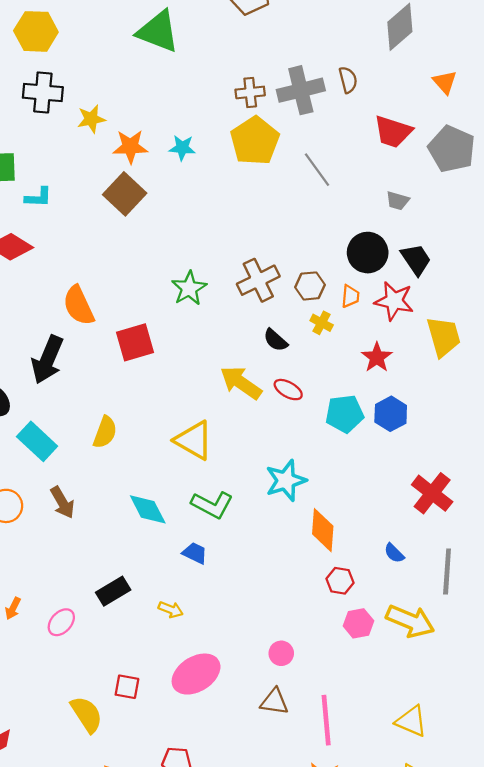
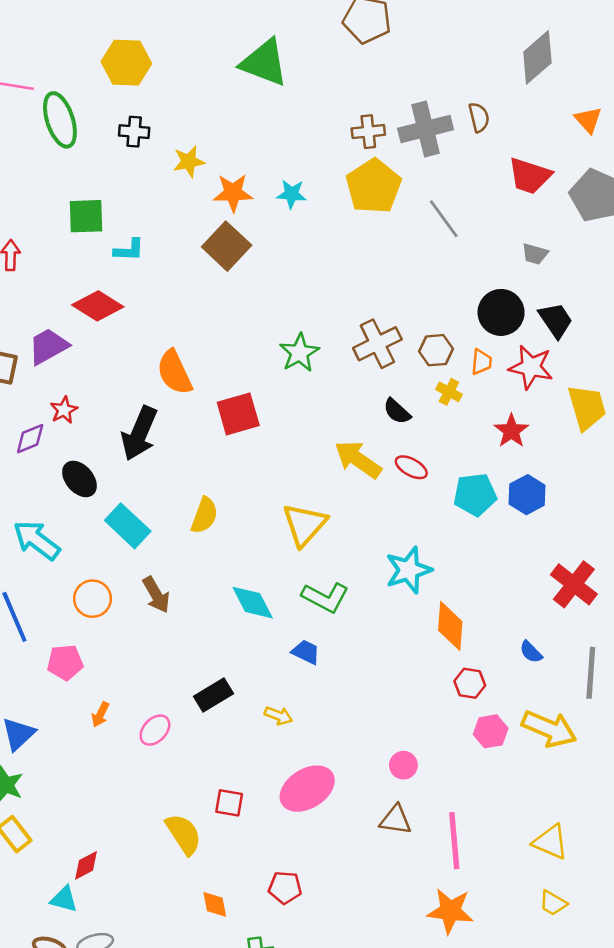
black cross: (43, 92) -> (134, 132), size x0.7
yellow triangle: (194, 440) -> (305, 525), turned 42

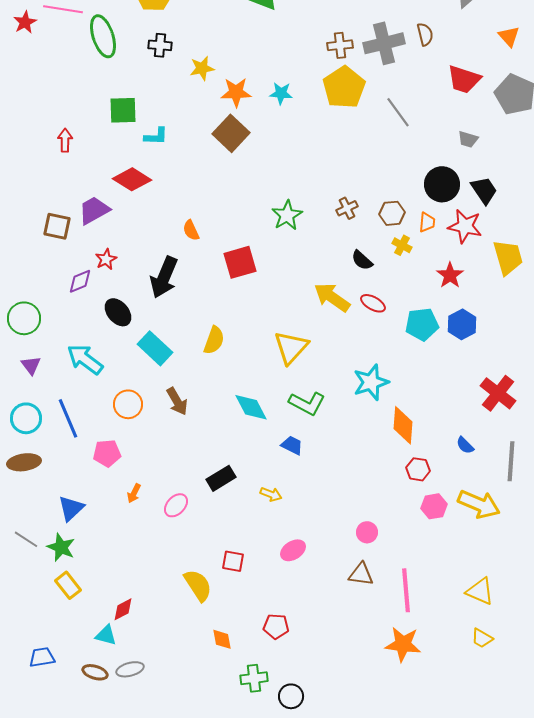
brown cross: (377, 344) -> (347, 208), size x0.6
orange semicircle: (174, 372) -> (191, 230), size x0.6
pink ellipse: (307, 789) -> (293, 550), size x0.6

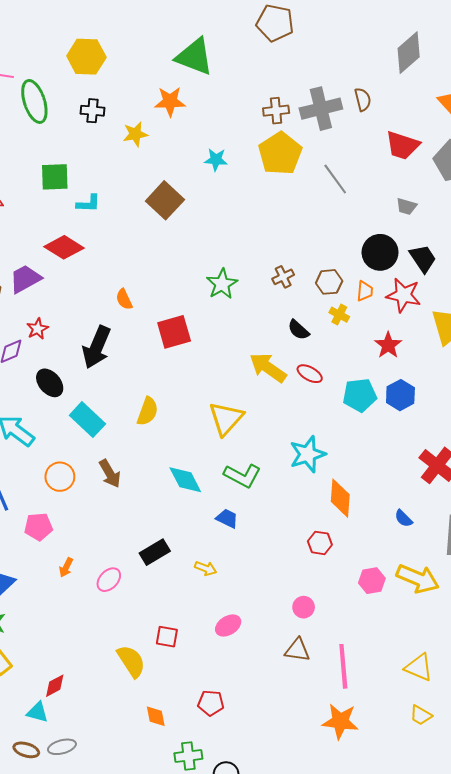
orange star: (236, 92) -> (170, 101), moved
red hexagon: (418, 469) -> (320, 543), moved

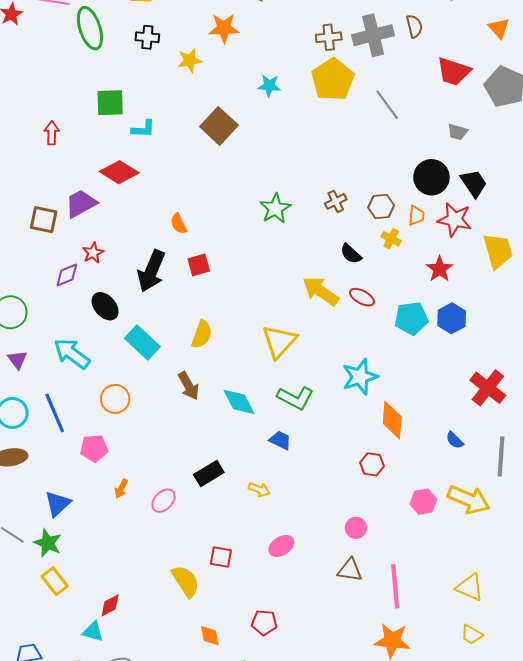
red square: (174, 332) -> (199, 265), moved, size x0.7
brown arrow: (110, 474) -> (189, 386), moved

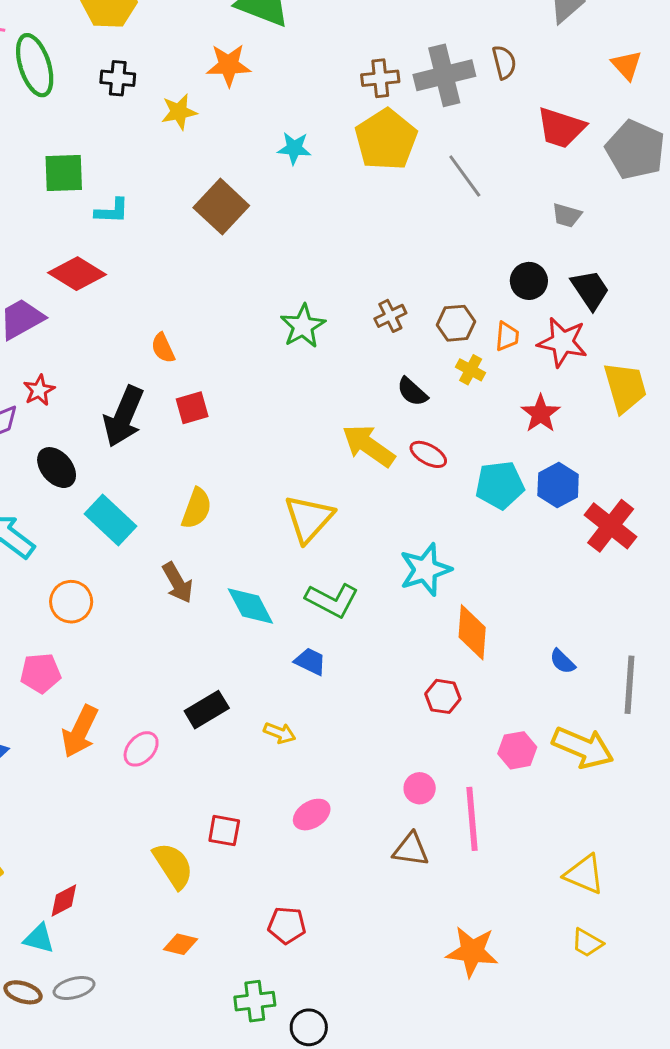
black circle: (431, 177) -> (529, 281), size x0.7
red cross: (488, 388) -> (611, 526), moved
orange arrow: (121, 489) -> (80, 731), size x1.8
pink line: (395, 586) -> (472, 819), moved
orange diamond: (210, 636) -> (180, 944), moved, turned -65

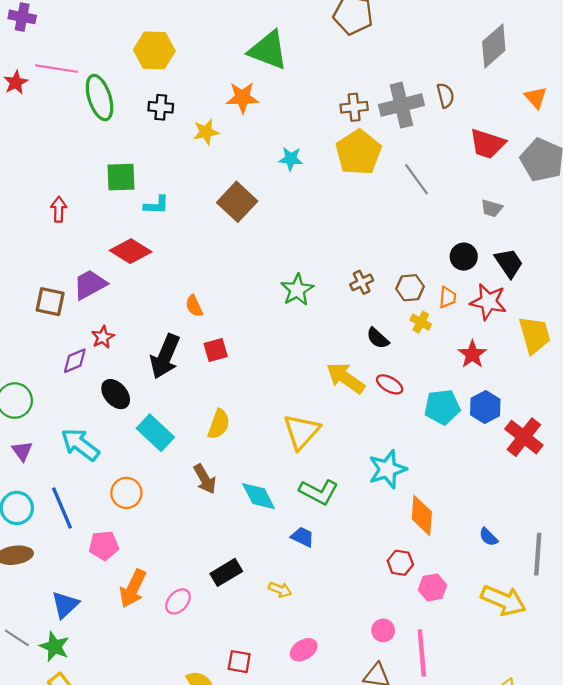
pink hexagon: (517, 750) -> (433, 587), moved

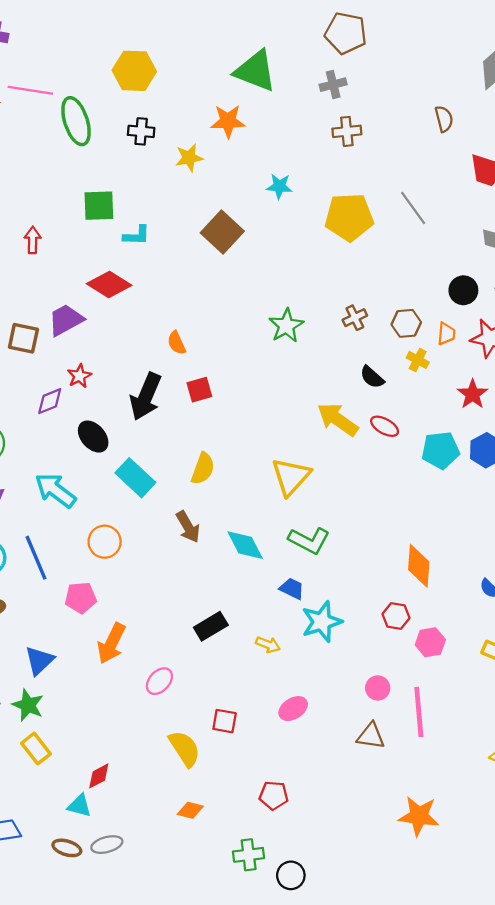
gray cross: (401, 105) -> (333, 85), moved, size x0.6
yellow pentagon: (358, 152) -> (349, 217), moved, turned 30
cyan star: (387, 469) -> (322, 622), moved
pink ellipse: (178, 601) -> (159, 681), moved

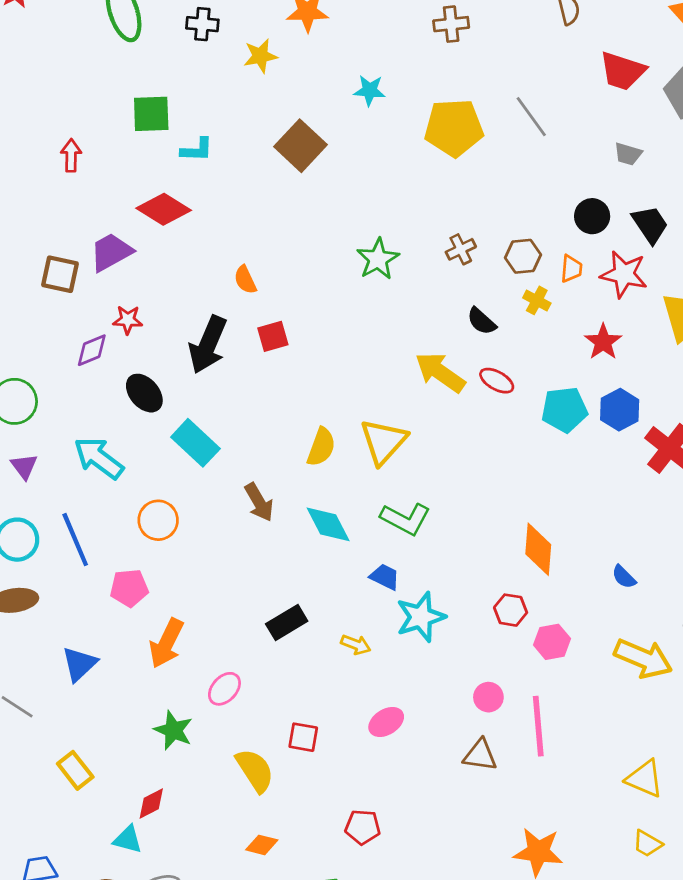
red star: (79, 376) -> (128, 320), turned 30
yellow semicircle: (203, 469) -> (321, 447), moved
green star: (28, 705) -> (173, 730), moved

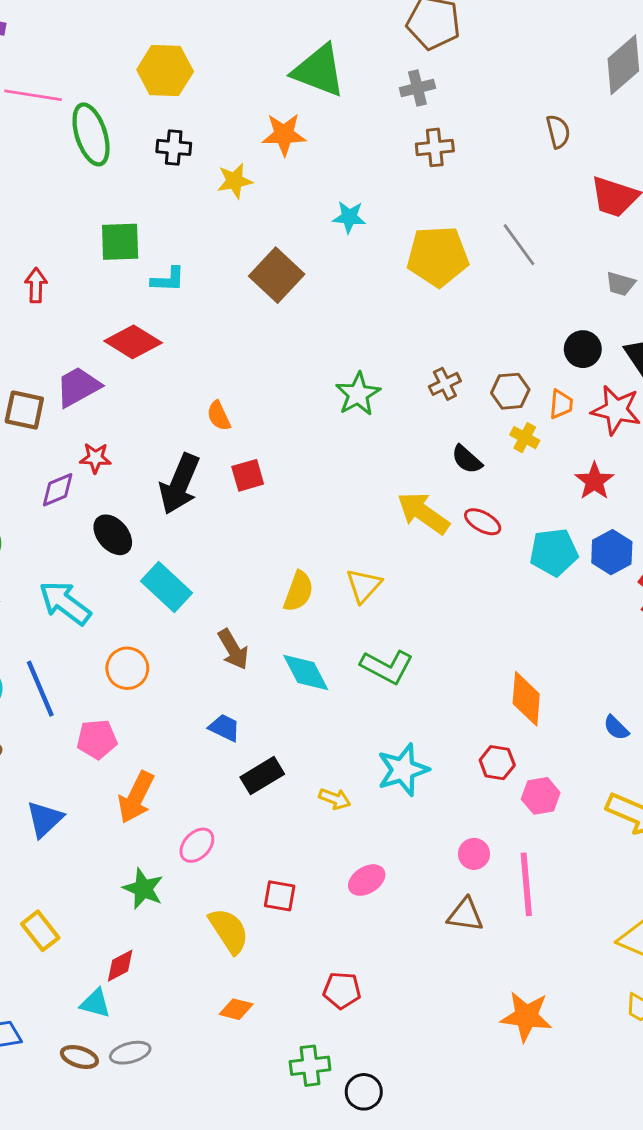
yellow triangle: (383, 441) -> (364, 586), size x0.7
blue trapezoid: (385, 577) -> (224, 728), moved

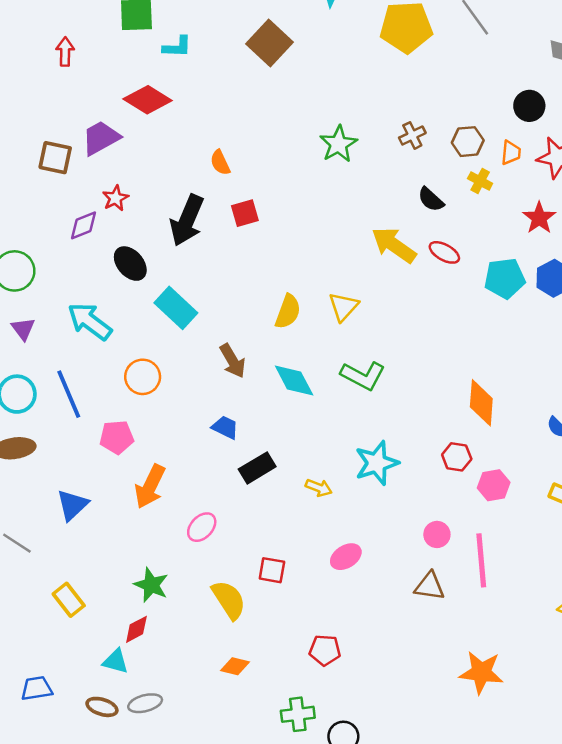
red star: (95, 458) -> (116, 198), turned -30
green star: (143, 889) -> (151, 585), moved

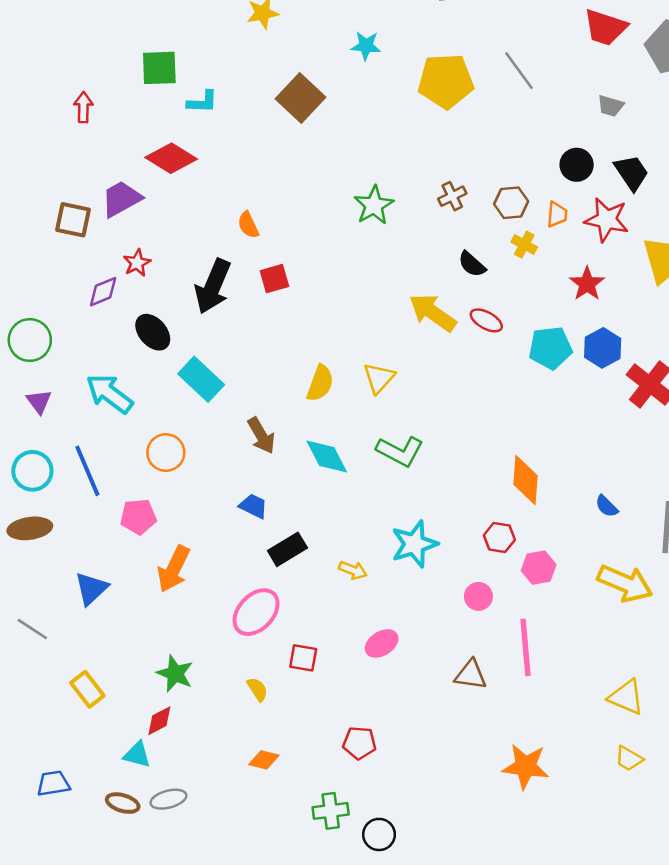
pink ellipse: (202, 527) -> (256, 612), moved, size x1.5
pink circle: (437, 534) -> (478, 596), moved
yellow semicircle: (229, 600) -> (257, 689), size x0.6

